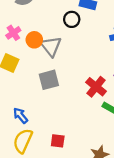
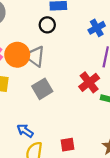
orange circle: (34, 40) -> (17, 55), size x1.5
red cross: (96, 87) -> (89, 82), turned 30

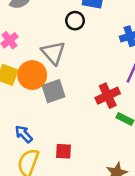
orange circle: (17, 55) -> (32, 75), moved
red square: (68, 145) -> (64, 151), moved

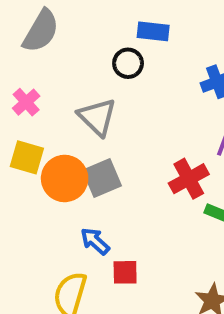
orange circle: (32, 75) -> (65, 178), moved
blue arrow: (24, 134) -> (95, 241), moved

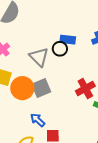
blue rectangle: (153, 31) -> (68, 40), moved
black circle: (128, 63) -> (60, 49), moved

